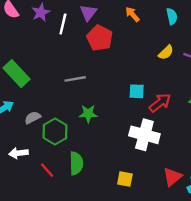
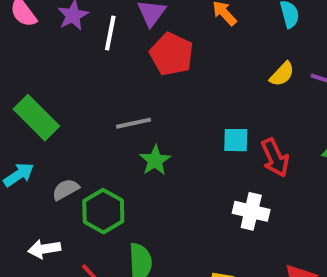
red arrow: (160, 103) -> (275, 158), turned 105
green star: (88, 114) -> (155, 160), moved, turned -30
white cross: (144, 135) -> (251, 211), size x0.7

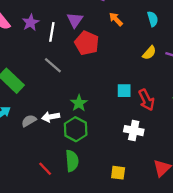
gray line: (133, 123) -> (53, 65), moved, turned 54
green hexagon: (103, 211) -> (76, 129), moved
white arrow: (44, 249) -> (51, 117), moved

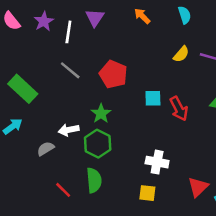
red pentagon: (87, 43) -> (113, 74), moved
gray semicircle: (29, 121) -> (46, 149), moved
white cross: (134, 131) -> (157, 162), moved

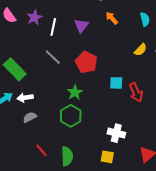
purple triangle: (95, 18) -> (81, 26), moved
white arrow: (69, 130) -> (25, 98), moved
green semicircle: (94, 180) -> (67, 156), moved

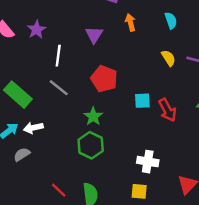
orange arrow: (112, 18) -> (130, 22), turned 32
white line: (53, 27) -> (58, 56), moved
yellow semicircle: (140, 50) -> (169, 58), turned -72
gray line: (53, 57) -> (59, 88), moved
gray semicircle: (30, 117) -> (22, 154), moved

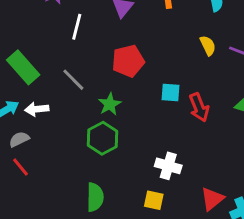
red pentagon: (104, 79) -> (128, 61), turned 30
gray line: (59, 88) -> (73, 80), moved
red line: (59, 190) -> (20, 167), moved

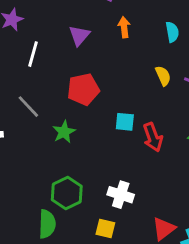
green hexagon: (103, 138) -> (67, 193), moved

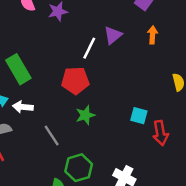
white line: (33, 54) -> (89, 48), moved
red pentagon: (83, 89) -> (75, 80), moved
gray line: (28, 107) -> (52, 136), moved

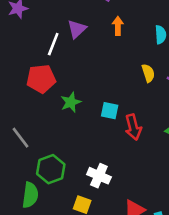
green star: (85, 115) -> (71, 102), moved

